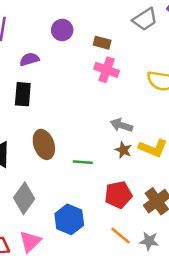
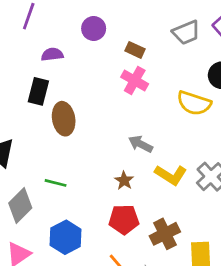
brown ellipse: (44, 144) -> (64, 119), moved
brown star: (123, 150) -> (124, 181), moved
green line: (83, 162) -> (56, 183), moved

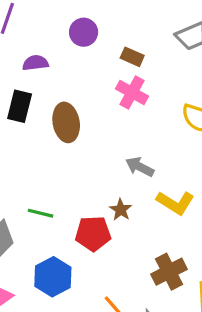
brown ellipse: (64, 119) -> (66, 122), moved
red pentagon: (124, 219) -> (93, 233), moved

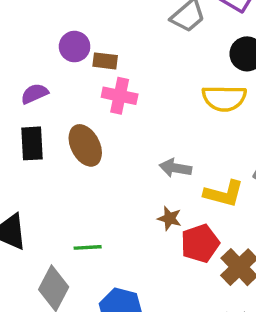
brown rectangle: (132, 57) -> (105, 61), moved
pink cross: (132, 93) -> (120, 96), moved
red pentagon: (93, 233) -> (200, 243), moved

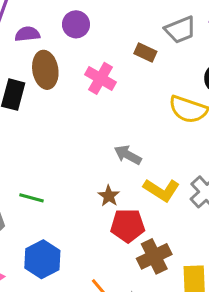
brown rectangle: (105, 61) -> (145, 52), moved
purple semicircle: (34, 94) -> (27, 34), moved
brown ellipse: (85, 145) -> (45, 70), moved

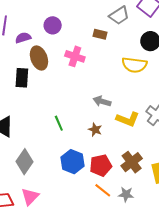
green line: (32, 198) -> (59, 123), moved, turned 63
red pentagon: (128, 226) -> (101, 165), moved
blue hexagon: (42, 259) -> (73, 162), moved

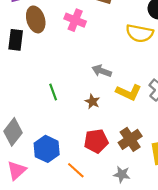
blue hexagon: (73, 162) -> (47, 149), moved
orange line: (103, 190) -> (76, 170), moved

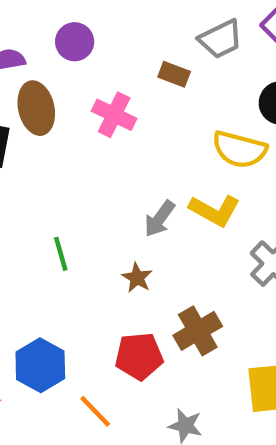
gray arrow: (102, 71) -> (160, 219), turned -78
yellow L-shape: (129, 92) -> (215, 210), moved
brown cross: (130, 139) -> (198, 331), moved

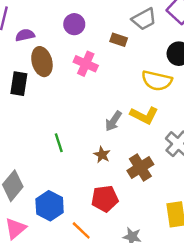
purple circle: (75, 42) -> (74, 24), moved
brown cross: (198, 331) -> (140, 168), moved

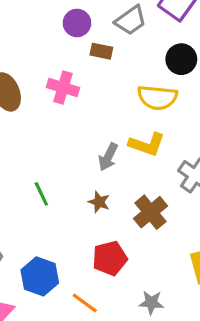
purple circle: (74, 24) -> (77, 23), moved

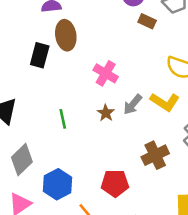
pink cross: (63, 88) -> (106, 73), moved
green line: (41, 194) -> (63, 119), moved
brown star: (99, 202) -> (106, 113), moved

